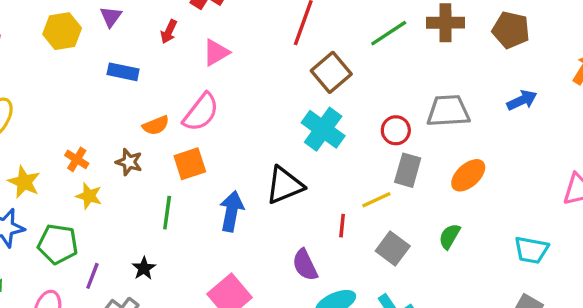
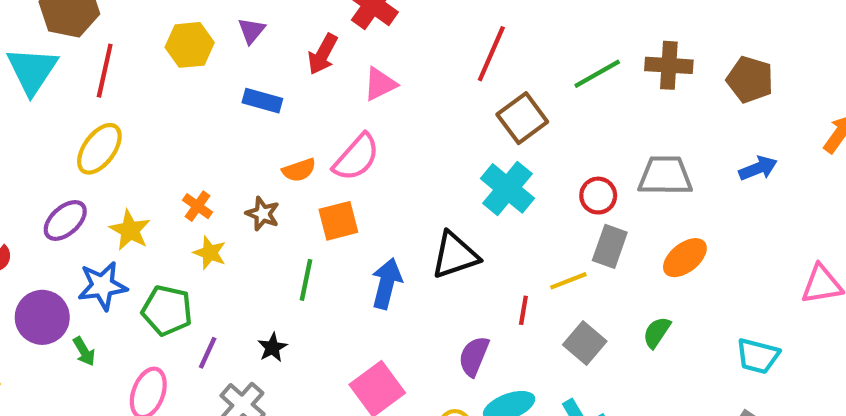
red arrow: (169, 32) -> (323, 54), size x1.4
purple semicircle: (305, 265) -> (474, 356), turned 44

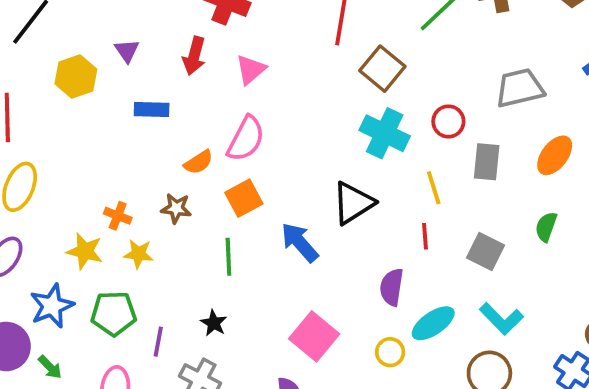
red circle: (598, 196) -> (448, 121), moved
yellow star: (130, 230) -> (85, 251), moved
yellow line: (568, 281) -> (434, 188), moved, turned -72
blue arrow: (387, 283) -> (300, 242), turned -42

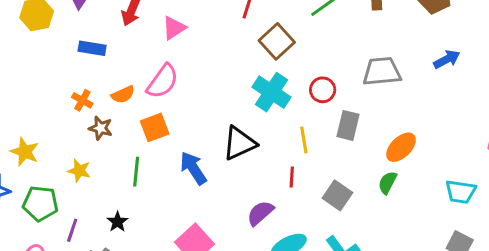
orange ellipse: (555, 155) -> (401, 147), moved
orange cross: (118, 216) -> (82, 100), moved
yellow star: (138, 254) -> (79, 171), moved
purple semicircle: (392, 287) -> (260, 213), turned 32

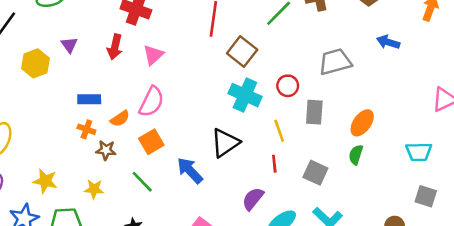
blue rectangle: (92, 48) -> (89, 99), moved
blue arrow: (447, 59) -> (388, 42), turned -125
green line: (136, 172) -> (142, 182), turned -40

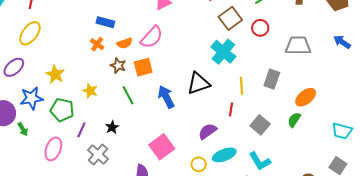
red circle: (288, 86) -> (260, 28), moved
brown star: (106, 150) -> (118, 66), moved

